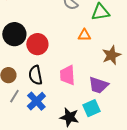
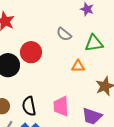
red circle: (37, 44) -> (31, 52), moved

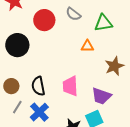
red circle: (31, 52) -> (44, 20), moved

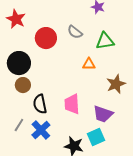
brown circle: (11, 86) -> (23, 85), moved

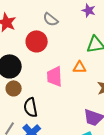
gray semicircle: (75, 32) -> (51, 19), moved
pink trapezoid: (72, 104) -> (55, 76), moved

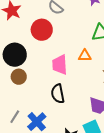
black semicircle: (31, 107) -> (58, 94), moved

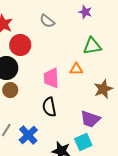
red circle: (42, 30) -> (20, 45), moved

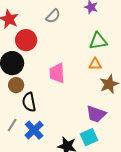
gray semicircle: (47, 21) -> (53, 16), turned -84
orange triangle: (76, 69) -> (95, 64), moved
black semicircle: (49, 107) -> (29, 102), moved

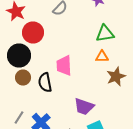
black semicircle: (29, 102) -> (45, 82), moved
purple trapezoid: (96, 114) -> (84, 106), moved

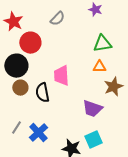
purple trapezoid: (84, 106) -> (92, 109), moved

